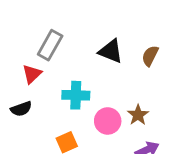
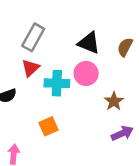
red triangle: (32, 74) -> (30, 68), moved
pink circle: (108, 121) -> (86, 73), moved

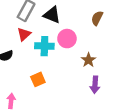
black triangle: (89, 43) -> (52, 15), moved
purple arrow: (122, 133) -> (95, 85), turned 119

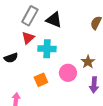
pink circle: (67, 39) -> (68, 73), moved

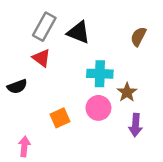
red triangle: (28, 38) -> (41, 58), turned -40
cyan cross: (47, 49) -> (100, 74), moved

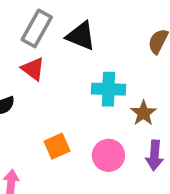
pink circle: (98, 108) -> (108, 155), moved

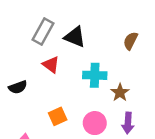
red triangle: (33, 69) -> (51, 65), moved

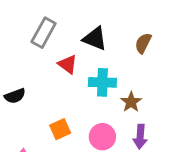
black triangle: (75, 37) -> (95, 39), moved
red triangle: (51, 65) -> (68, 64), moved

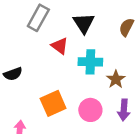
black triangle: (95, 39) -> (84, 23), turned 35
orange square: (60, 129) -> (53, 103), size x1.4

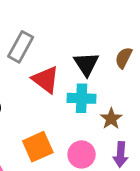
black triangle: (84, 23) -> (86, 64), moved
red triangle: (60, 46) -> (46, 80), size x1.4

